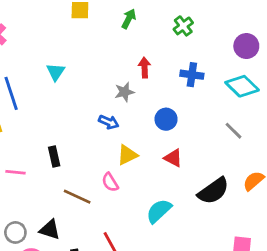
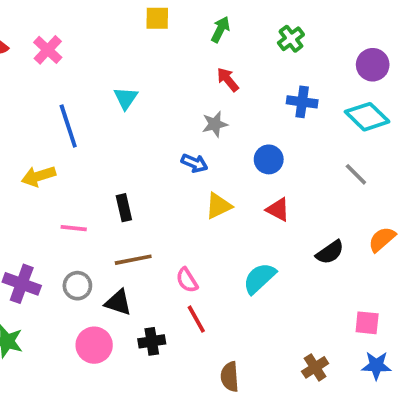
red arrow: (145, 68) -> (228, 80), moved, turned -36
pink semicircle: (110, 182) -> (187, 280), moved
black semicircle: (213, 191) -> (330, 252), size x0.7
brown line: (77, 197) -> (133, 260), moved, turned -36
gray circle: (15, 232) -> (77, 286), moved

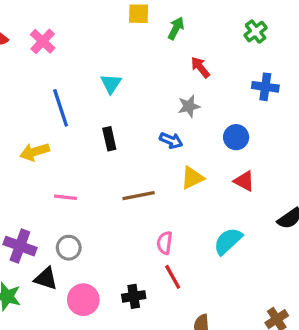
green arrow: (220, 29) -> (176, 28), moved
black rectangle: (124, 208) -> (109, 139), moved
brown line: (133, 260) -> (139, 196), moved
pink semicircle: (187, 280) -> (165, 243), turned 40
black triangle: (118, 302) -> (46, 279), moved

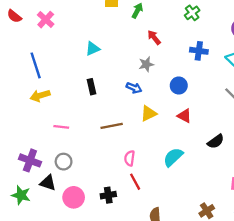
cyan triangle: (111, 84) -> (93, 49), turned 32
blue line: (61, 108) -> (36, 65), moved

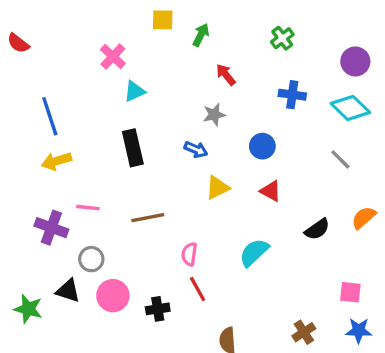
pink cross: (46, 20) -> (113, 56), moved
black rectangle: (92, 87) -> (133, 148), size x1.5
brown line: (112, 126) -> (148, 218), moved
purple cross: (30, 160) -> (51, 228), moved
pink circle: (74, 197) -> (113, 296), moved

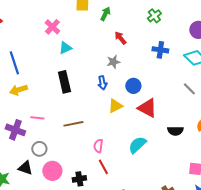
blue circle: (262, 146) -> (133, 86), moved
blue arrow: (196, 149) -> (102, 83), turned 56
red triangle: (271, 191) -> (147, 108), size x1.5
black semicircle: (317, 229) -> (175, 131), turned 35

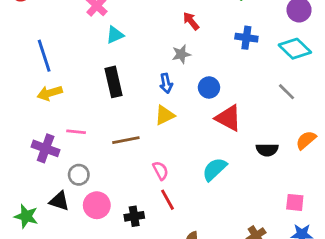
yellow triangle: (115, 106) -> (165, 115), moved
pink semicircle: (98, 146) -> (161, 171), turned 144

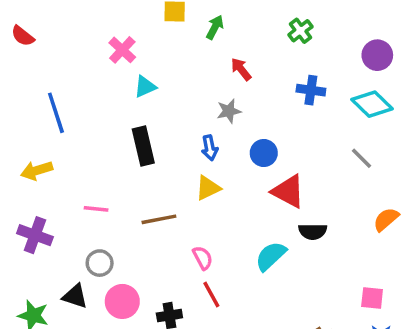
yellow arrow: (50, 93) -> (37, 170), moved
purple cross: (46, 148) -> (35, 235), moved
black semicircle: (267, 150) -> (313, 232), moved

